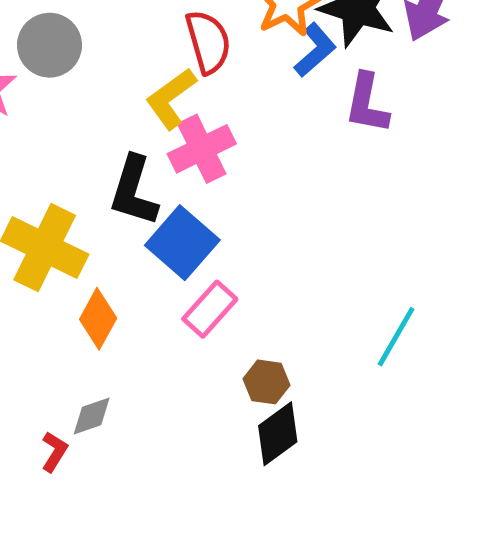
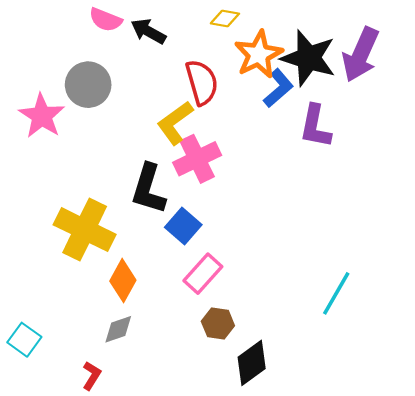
blue square: (182, 243) -> (183, 226), size x0.7
brown hexagon: (266, 382) -> (218, 323), moved
gray diamond: (92, 416) -> (118, 329), moved

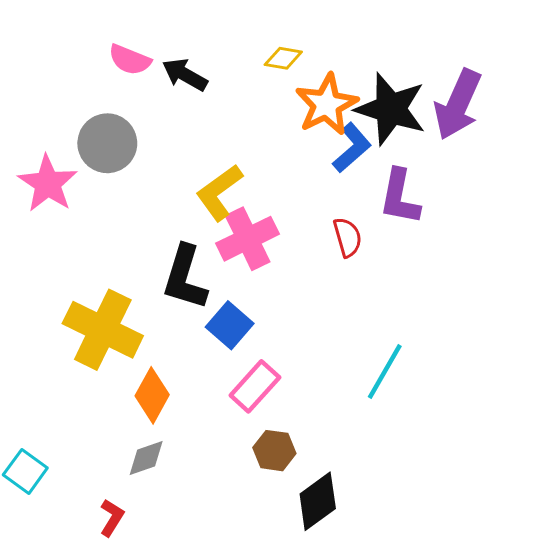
red semicircle: (202, 82) -> (347, 237), moved, size x0.7
cyan line: (336, 293) -> (385, 371), moved

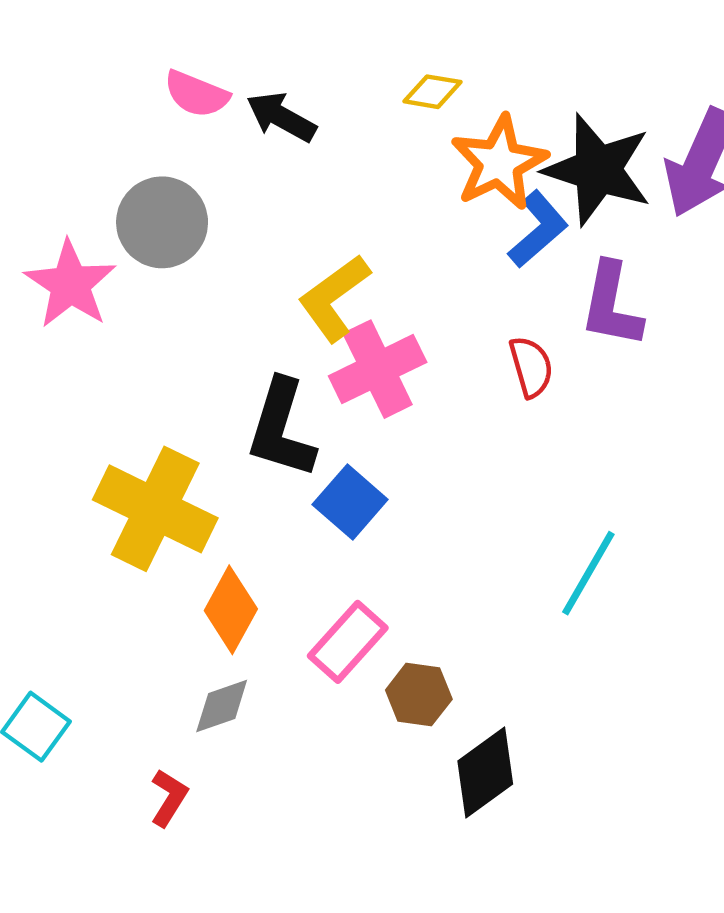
pink rectangle: (255, 386) -> (348, 642), moved

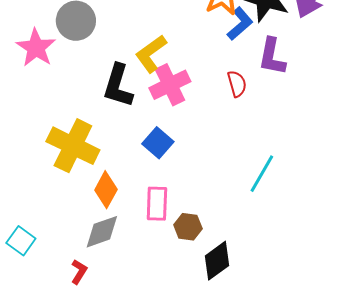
black L-shape: (281, 429) -> (118, 86), moved
pink rectangle: (348, 642) -> (157, 204), turned -40
gray diamond: (222, 706) -> (102, 232), size x1.4

